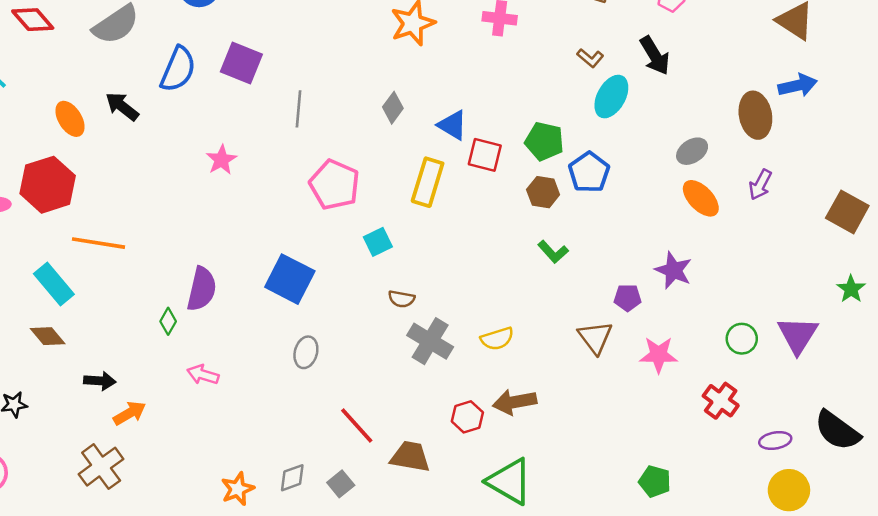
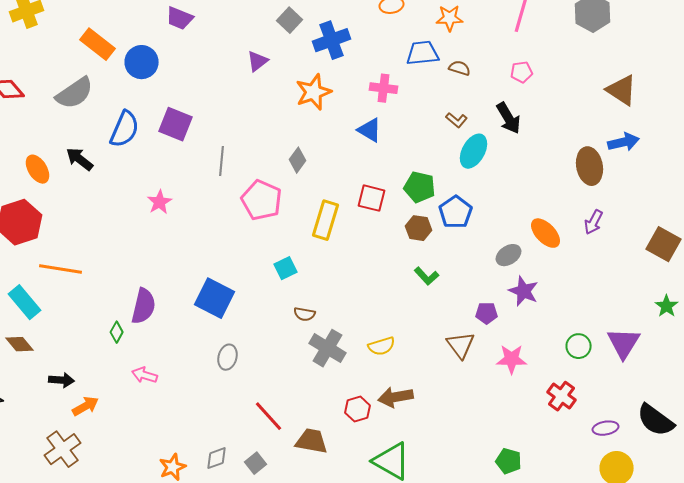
blue triangle: (452, 125) -> (370, 130), moved
gray ellipse: (692, 151) -> (508, 255), moved
pink pentagon: (334, 185) -> (262, 200), moved

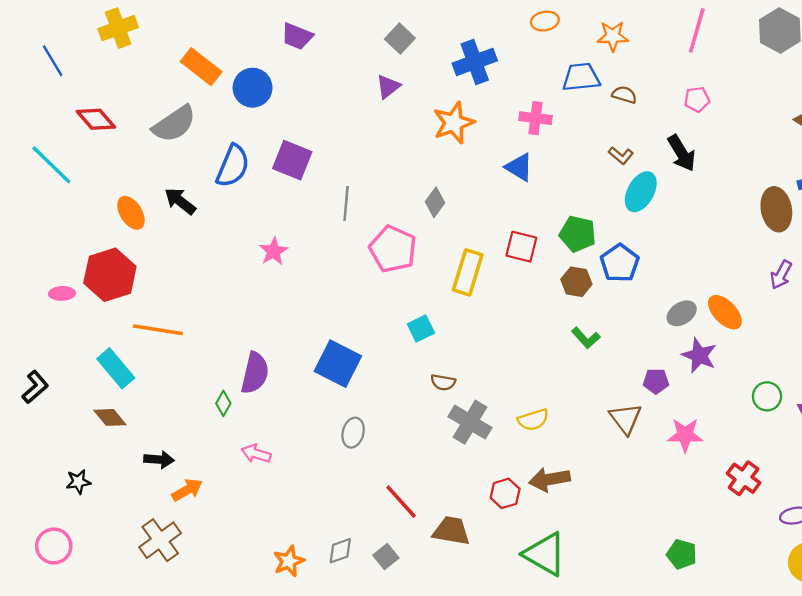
gray square: (290, 20) -> (400, 39), moved
orange ellipse: (546, 233) -> (725, 312), moved
green circle: (578, 346) -> (767, 396), moved

